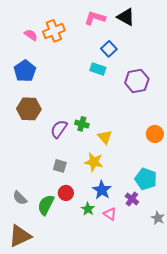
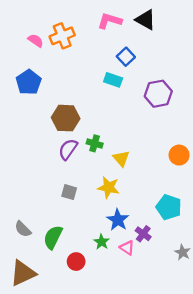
brown hexagon: (29, 109) -> (66, 118), moved
red circle: (66, 193) -> (76, 262), moved
purple cross: (132, 199) -> (143, 234), moved

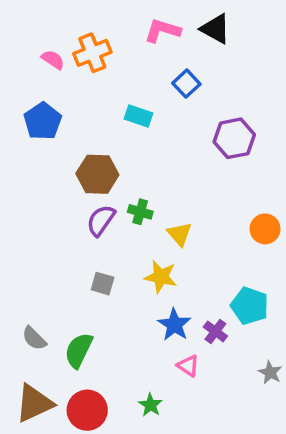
cyan rectangle: (113, 80) -> (138, 116), moved
purple cross: (143, 234) -> (215, 331), moved
green star: (102, 242) -> (150, 405), moved
red circle: (76, 262) -> (87, 410), moved, size x1.5

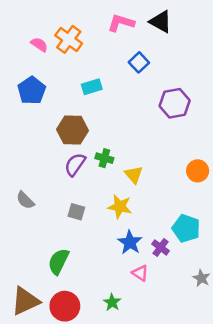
orange cross: (92, 53) -> (69, 39), turned -32
cyan rectangle: (138, 116) -> (92, 87), moved, turned -36
gray semicircle: (34, 338) -> (25, 200), moved

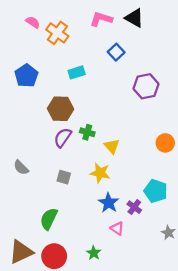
pink semicircle: (39, 45) -> (33, 22), moved

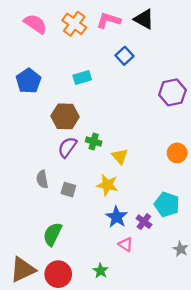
pink semicircle: (33, 22) -> (35, 24), size x1.5
orange cross: (57, 33) -> (74, 24), moved
purple hexagon: (146, 86) -> (172, 92), moved
gray semicircle: (21, 168) -> (42, 179), moved, turned 35

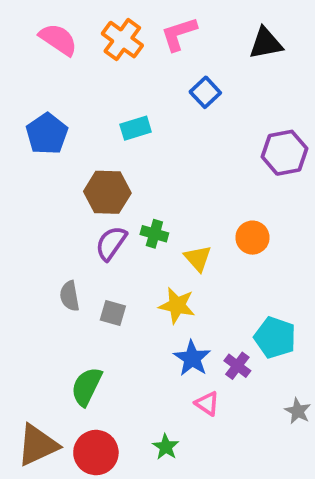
black triangle: (144, 19) -> (266, 43), moved, turned -40
pink L-shape: (108, 20) -> (179, 34), turned -35
orange circle: (177, 153) -> (252, 238), moved

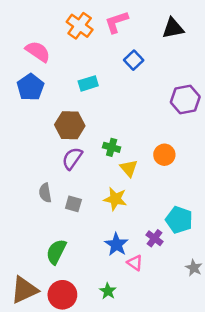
pink semicircle: (58, 40) -> (38, 52), moved
green cross: (154, 234) -> (112, 147), moved
blue star: (192, 358) -> (116, 244), moved

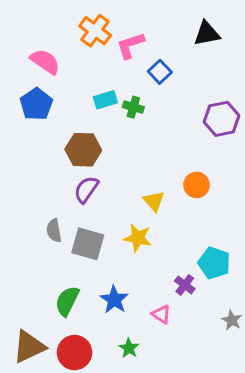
pink L-shape: (116, 22) -> (130, 45), moved
green cross: (112, 147) -> (133, 107), moved
gray square: (73, 204) -> (88, 244), size x1.6
blue star: (116, 244) -> (114, 300), moved

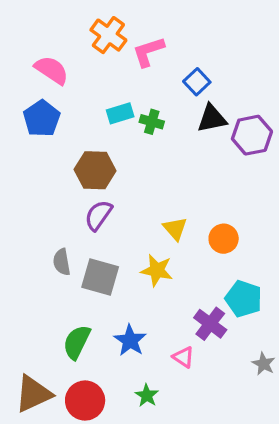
black triangle: (207, 34) -> (212, 118), moved
blue square: (160, 72) -> (197, 82), moved
orange circle: (197, 185) -> (224, 239), moved
purple cross: (185, 285) -> (210, 324), size x1.4

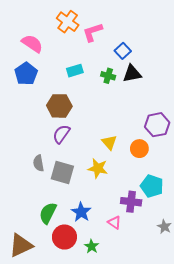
green cross: (152, 122) -> (108, 76), moved
purple hexagon: (252, 135) -> (157, 125), moved
purple cross: (210, 324) -> (131, 202), turned -30
red circle: (85, 401) -> (64, 237), moved

